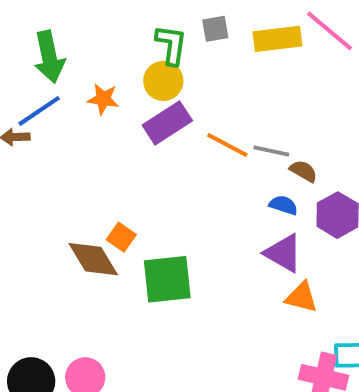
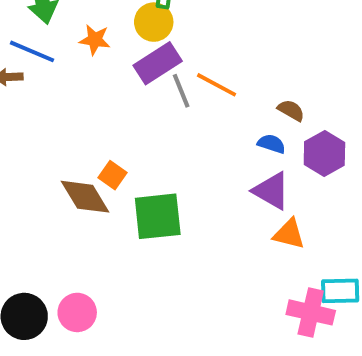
blue line: (39, 111) -> (32, 51), turned 57
gray line: (271, 151) -> (181, 91), moved, turned 56

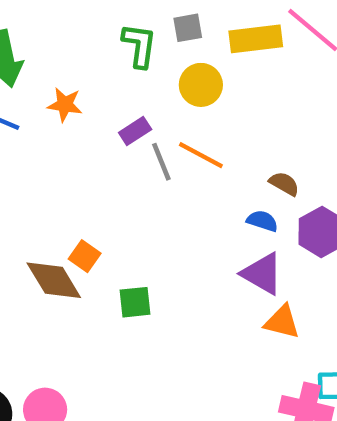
yellow circle: (154, 22) -> (201, 85), moved
purple rectangle: (158, 63) -> (135, 131), size x0.6
green square: (158, 216) -> (135, 302), size x0.6

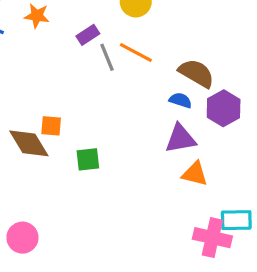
brown semicircle: (284, 184) -> (196, 73), size x1.6
orange square: (85, 256) -> (51, 126), turned -30
purple triangle: (262, 274) -> (180, 139), turned -40

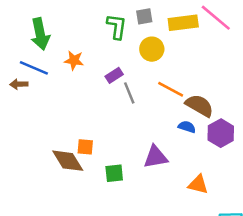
orange line: (136, 52) -> (171, 89), moved
purple triangle: (180, 139) -> (156, 157), moved

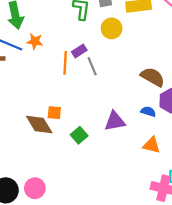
orange star: (74, 60) -> (35, 41), moved
orange line: (171, 89) -> (65, 63), moved, turned 65
blue semicircle: (187, 127) -> (148, 112), moved
green square: (114, 173) -> (79, 135), turned -35

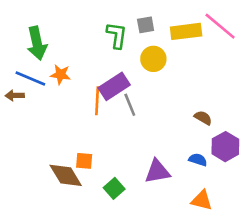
purple rectangle: (79, 51) -> (114, 86), size x1.6
brown semicircle: (153, 77) -> (203, 118), size x0.6

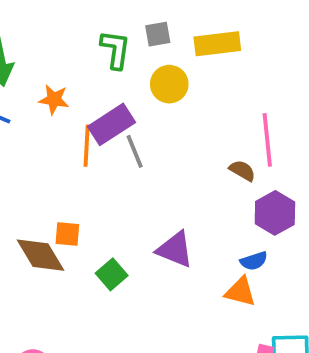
pink line: (220, 26) -> (267, 140), moved, turned 44
orange star: (60, 75) -> (54, 99), moved
blue semicircle: (198, 160) -> (254, 261), moved, turned 144
purple triangle: (157, 171) -> (175, 249), turned 32

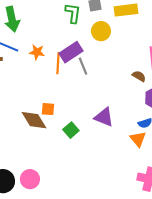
orange star: (54, 99) -> (37, 52), moved
orange triangle: (240, 292) -> (138, 139), turned 36

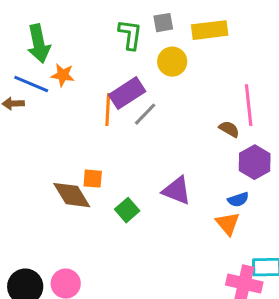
orange star: (37, 52) -> (63, 75), moved
gray line: (83, 66) -> (145, 114), turned 66

